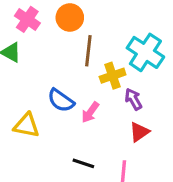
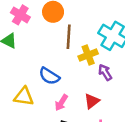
pink arrow: (90, 112) -> (61, 103), moved
red triangle: (139, 132) -> (92, 101), moved

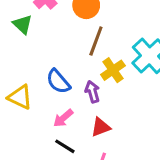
yellow cross: (88, 55) -> (113, 70), turned -30
purple arrow: (105, 72) -> (92, 92), moved

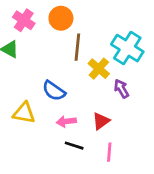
purple arrow: (92, 92) -> (121, 89), moved
pink arrow: (63, 118) -> (66, 121), turned 48

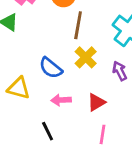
yellow cross: (99, 69) -> (86, 57), moved
black line: (74, 146) -> (48, 131), moved, turned 42

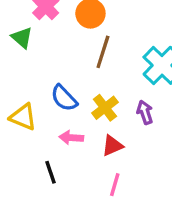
yellow cross: (86, 57) -> (105, 108), moved

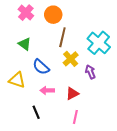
green triangle: (22, 38) -> (25, 44), moved
yellow cross: (105, 108) -> (71, 59), moved

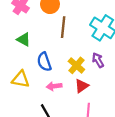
yellow cross: (71, 59) -> (76, 65), moved
blue semicircle: (41, 67) -> (44, 62), turned 36

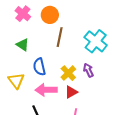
yellow triangle: (21, 79) -> (16, 81), turned 36
pink arrow: (54, 86) -> (46, 90), size x1.5

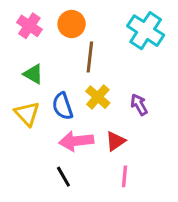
cyan cross: (96, 41) -> (146, 31), moved
yellow cross: (68, 73) -> (98, 97), moved
yellow triangle: (16, 81) -> (27, 114), moved

